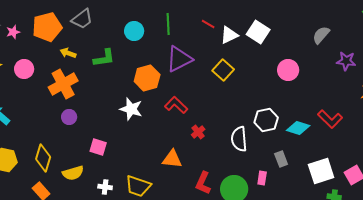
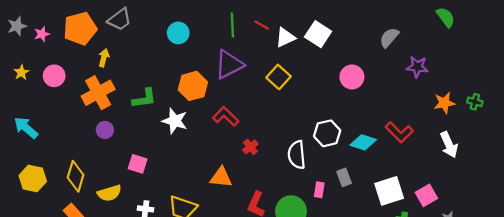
green line: (168, 24) -> (232, 25), moved
yellow arrow: (68, 53) -> (104, 58), turned 84
green L-shape: (104, 58) -> (144, 98), moved
pink rectangle: (262, 178) -> (319, 190), moved

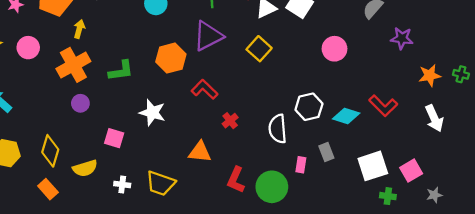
white star: (175, 121) -> (152, 113), moved

